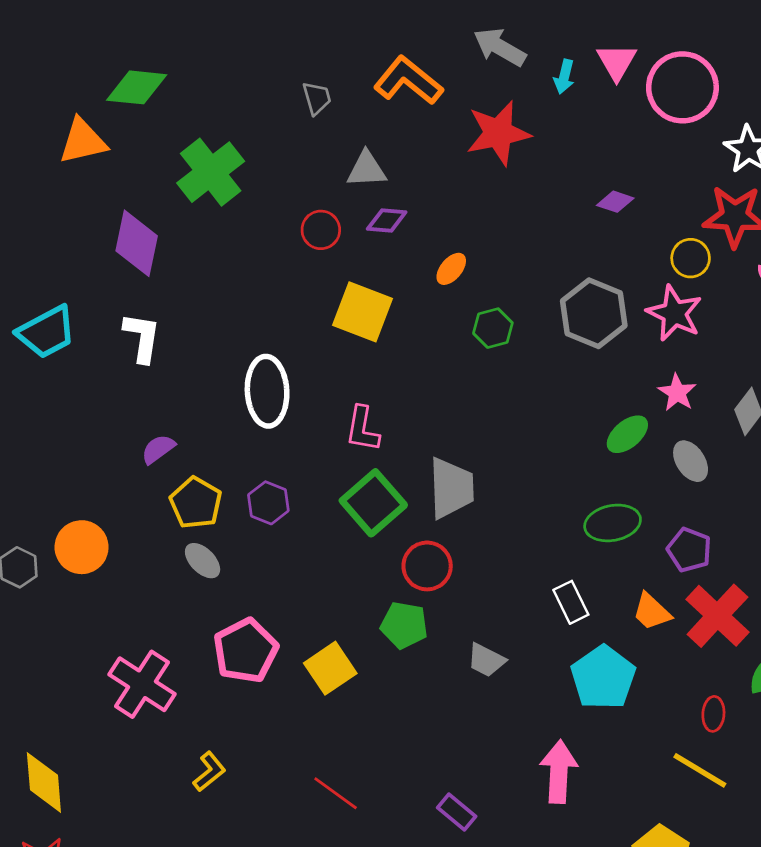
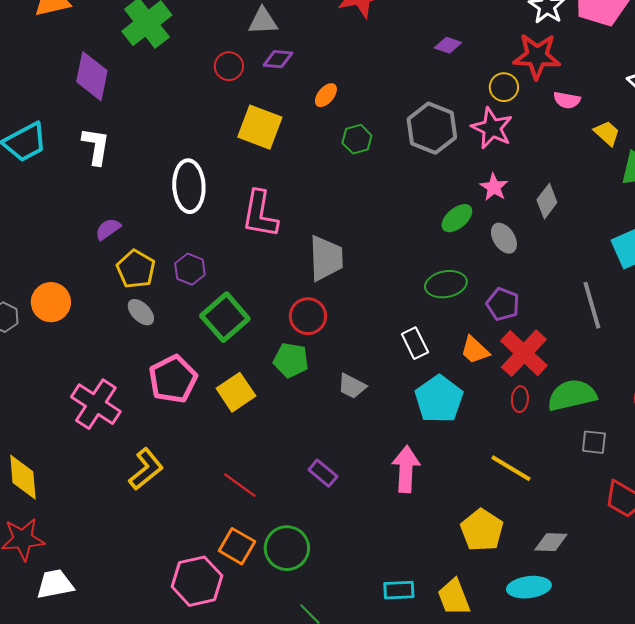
pink L-shape: (363, 429) -> (260, 214), size x1.4
green square: (373, 503) -> (225, 317), moved
red ellipse: (713, 714) -> (520, 399), moved
yellow L-shape: (209, 772) -> (146, 469), size x1.4
purple rectangle: (457, 812) -> (323, 473), moved

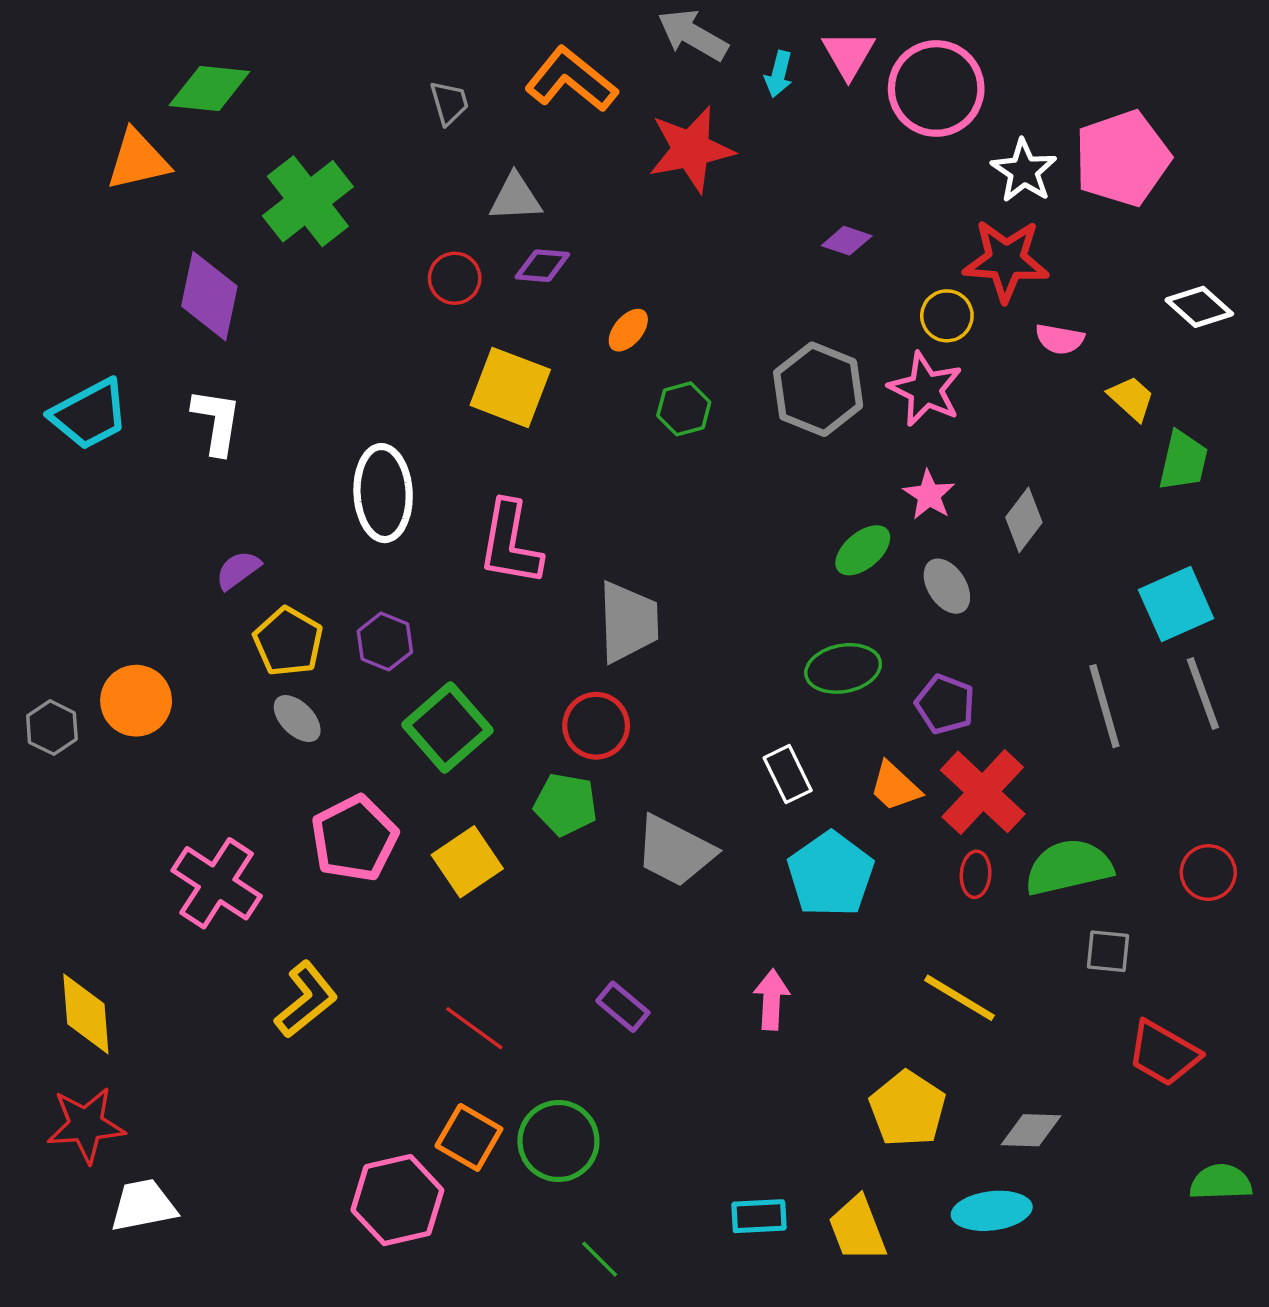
gray trapezoid: (352, 386) -> (675, 851), size x1.6
pink arrow: (406, 469) -> (771, 1000), size x0.7

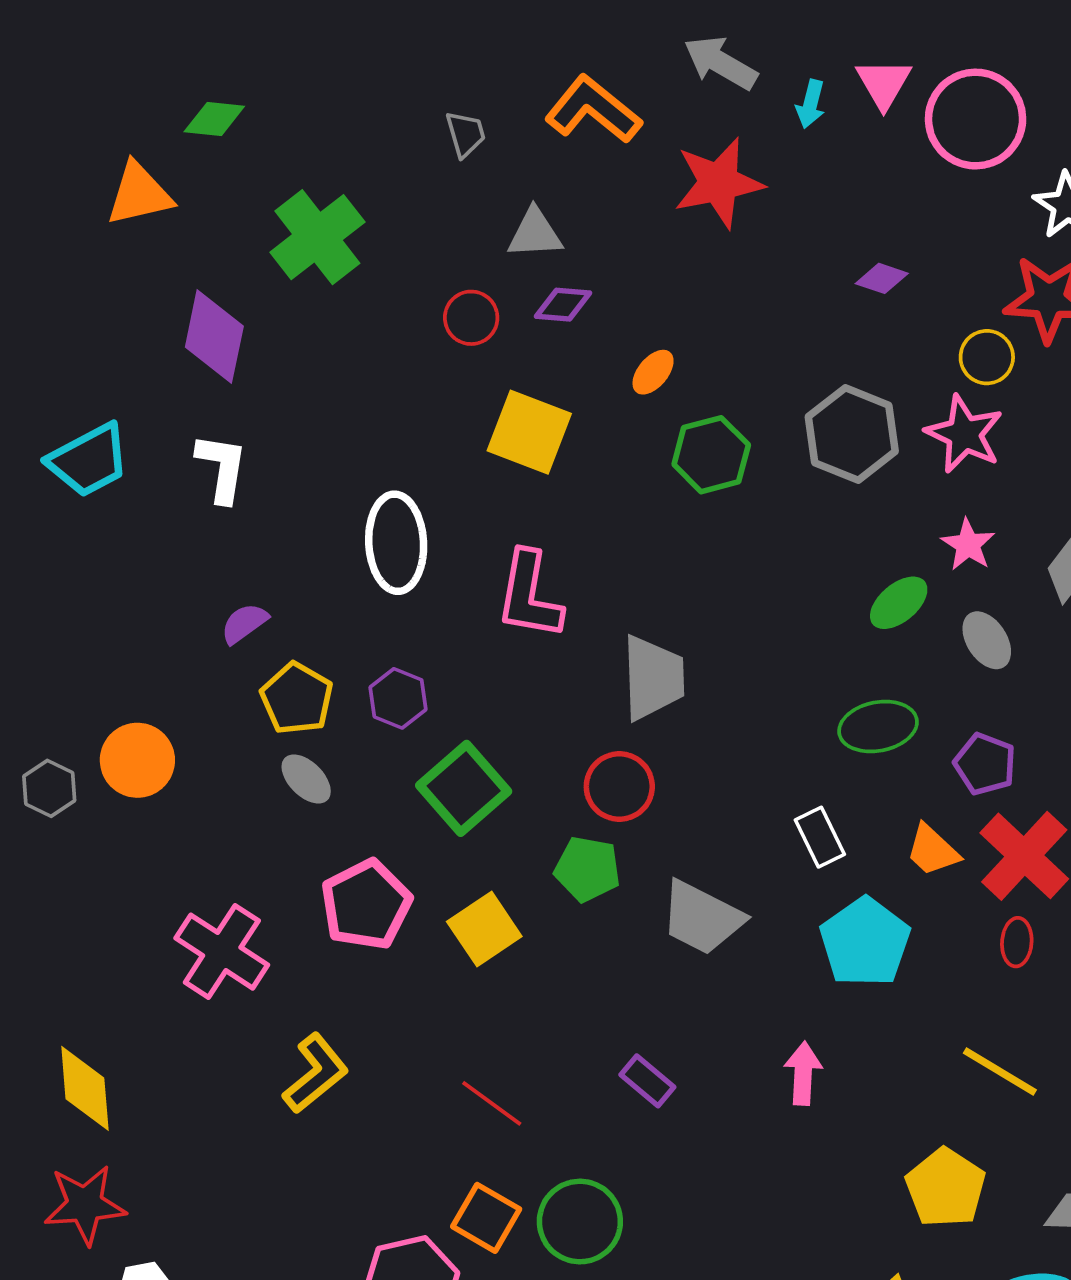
green diamond: (209, 88) -> (214, 119), size x0.7
green hexagon: (684, 409) -> (711, 455), size x1.4

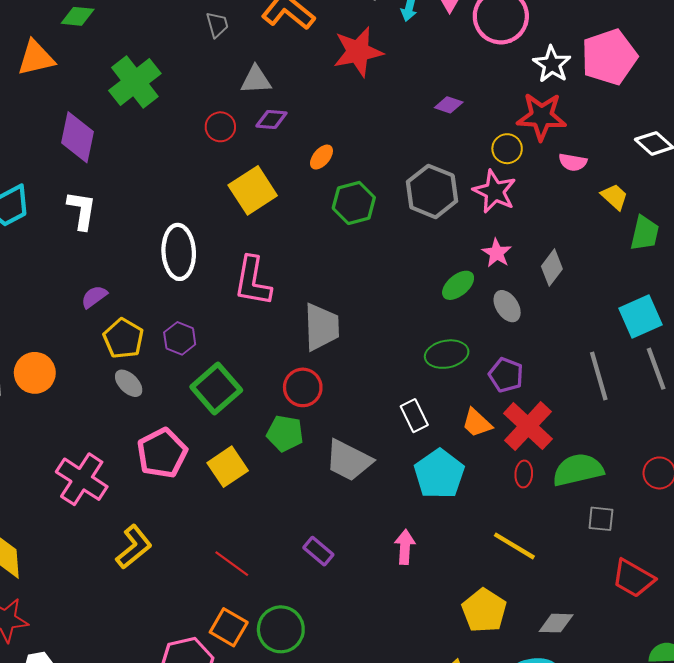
yellow square: (529, 432) -> (253, 190), turned 36

